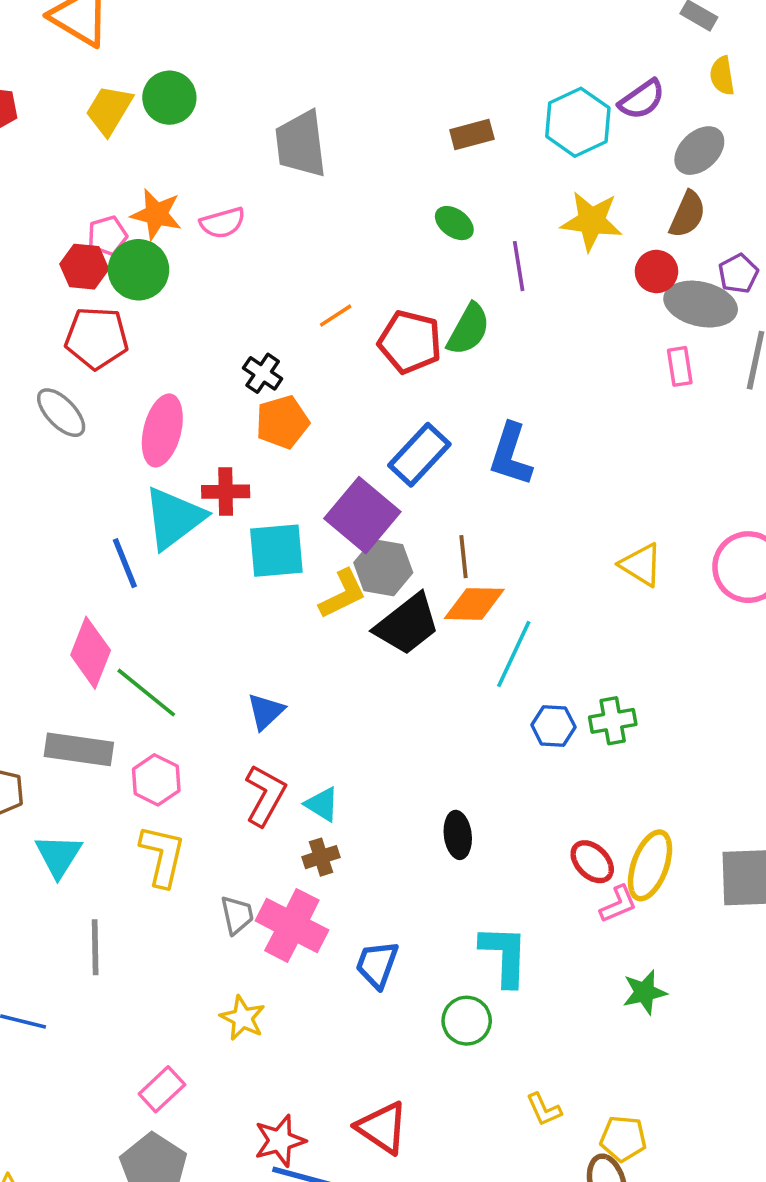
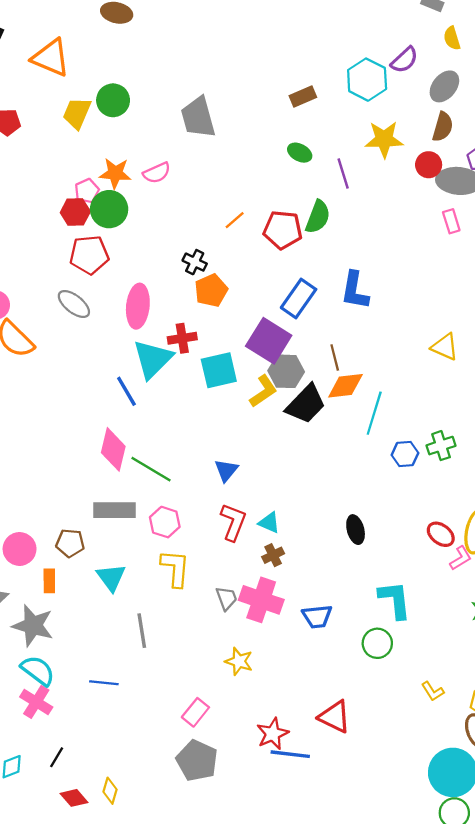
blue trapezoid: (377, 964) -> (317, 617), turned -108

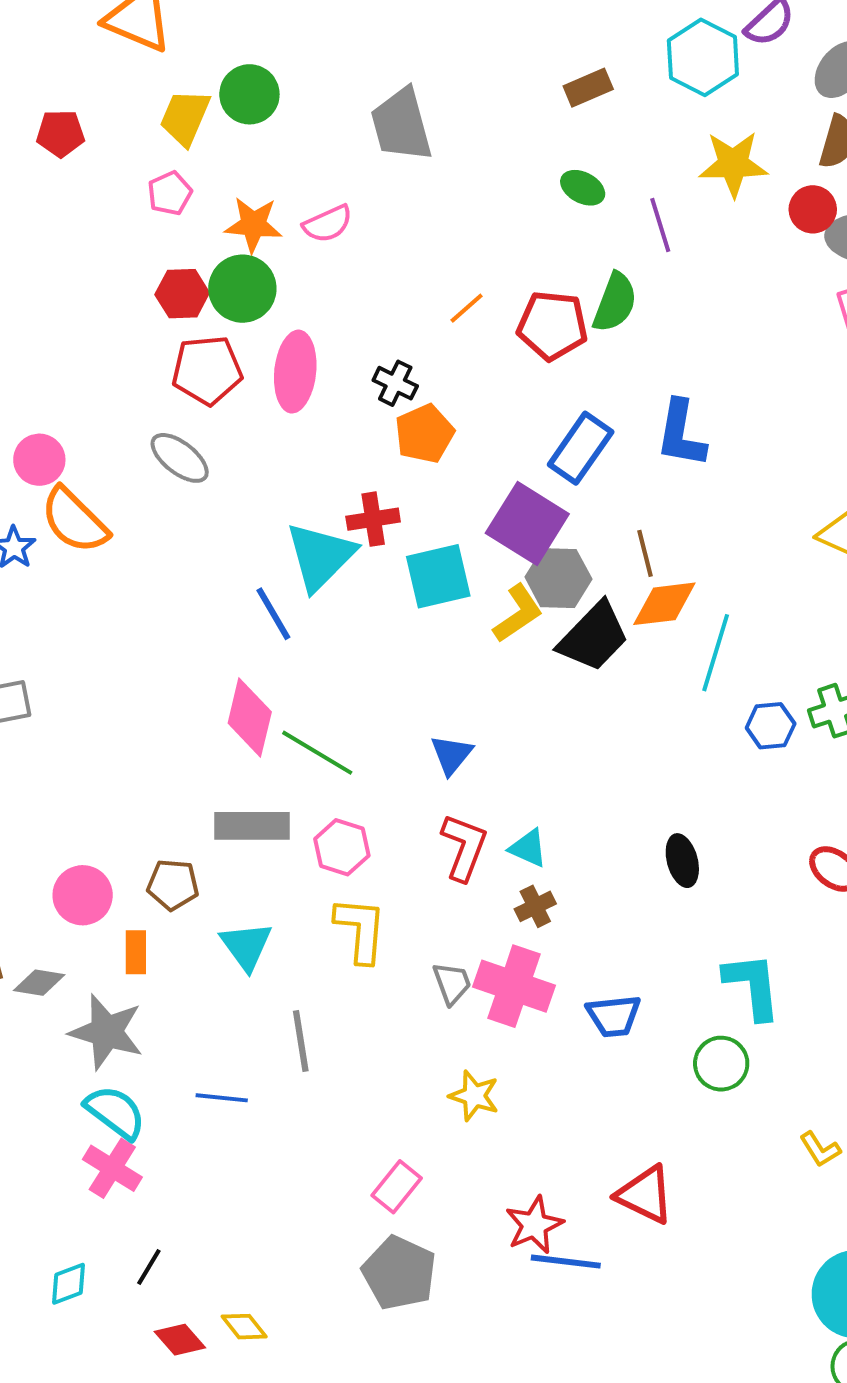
pink pentagon: (87, 191) -> (170, 193), moved
pink ellipse: (138, 306) -> (295, 372), moved
blue line: (104, 683) -> (222, 1098), moved
yellow diamond: (110, 791) -> (244, 1327), turned -55

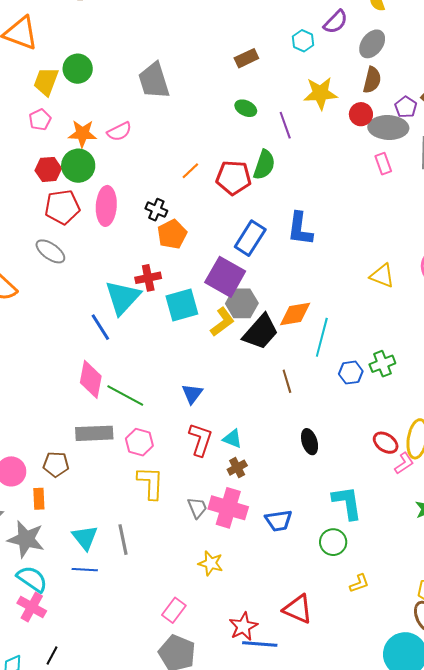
cyan hexagon: (703, 57) -> (303, 41), size x0.6
brown line: (645, 553) -> (287, 381), moved
cyan triangle: (246, 946) -> (85, 538), moved
yellow L-shape: (820, 1149) -> (359, 583), moved, turned -75

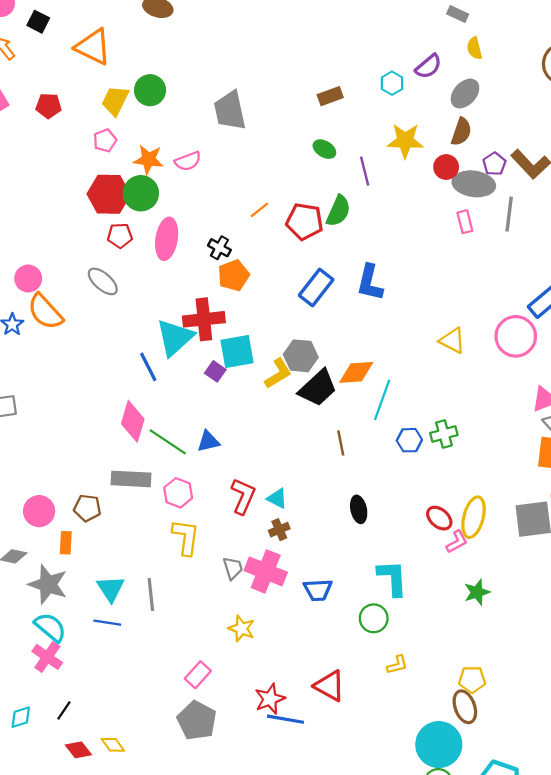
red hexagon: (48, 169) -> (109, 194), size x1.5
red pentagon: (62, 207) -> (120, 236), size x0.7
purple square: (225, 277) -> (215, 371), moved, size x0.5
red cross: (148, 278) -> (204, 319), size x1.5
blue triangle: (192, 394) -> (208, 441), moved, turned 35

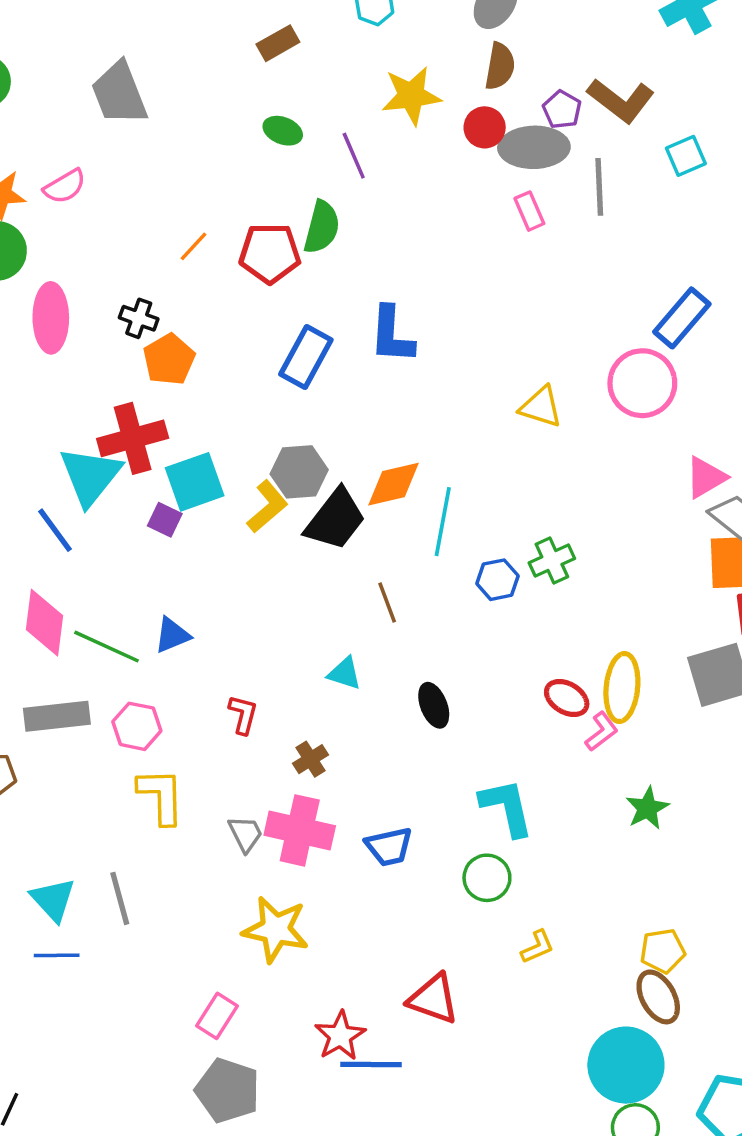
red L-shape: (243, 496) -> (243, 715), size x0.7
cyan triangle: (277, 498) -> (345, 673), moved
yellow star: (242, 629) -> (276, 929), size x1.5

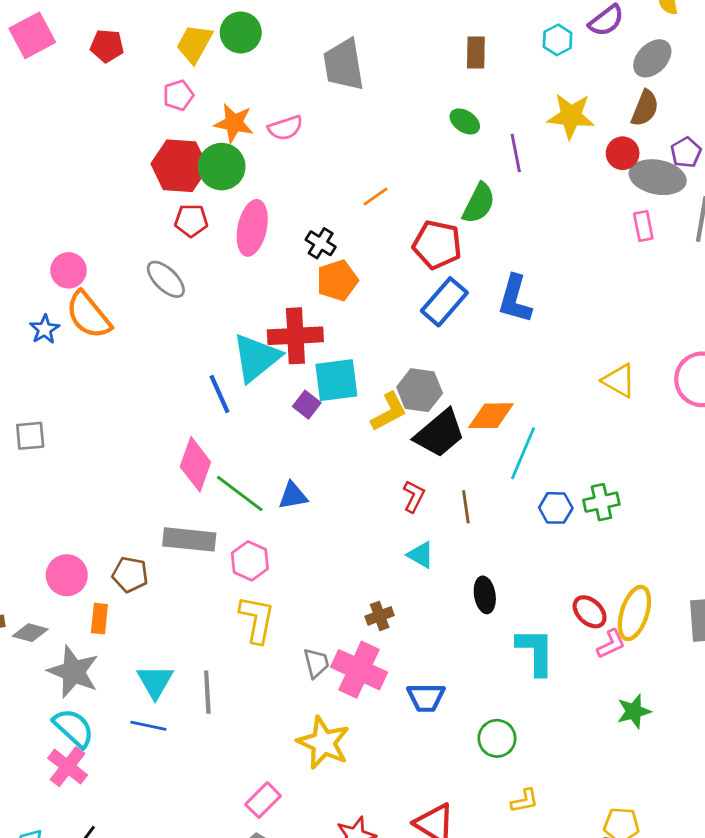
brown rectangle: (278, 43) -> (476, 53), turned -72
red pentagon: (270, 253) -> (437, 245), moved
red L-shape: (243, 715) -> (414, 496), moved
cyan L-shape: (507, 807) -> (536, 652), moved

